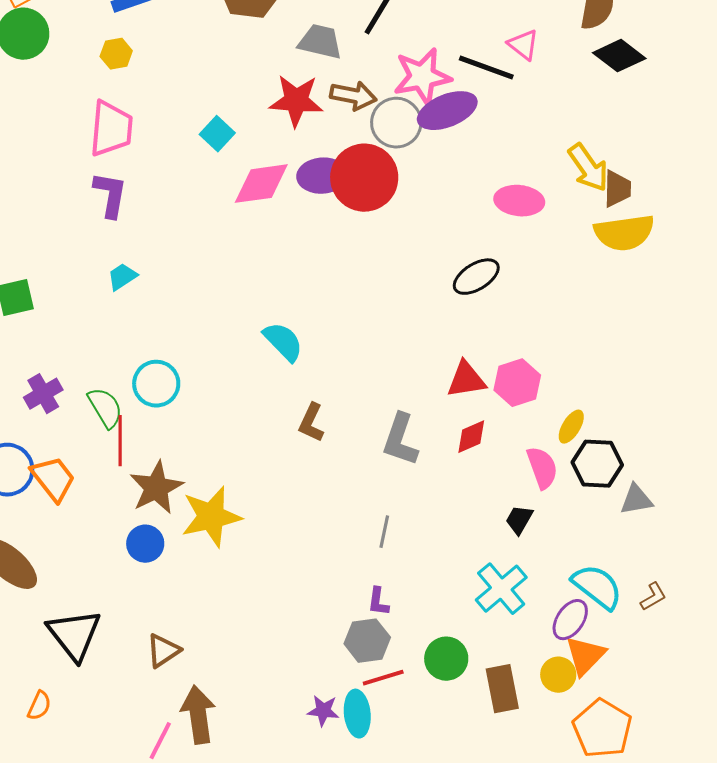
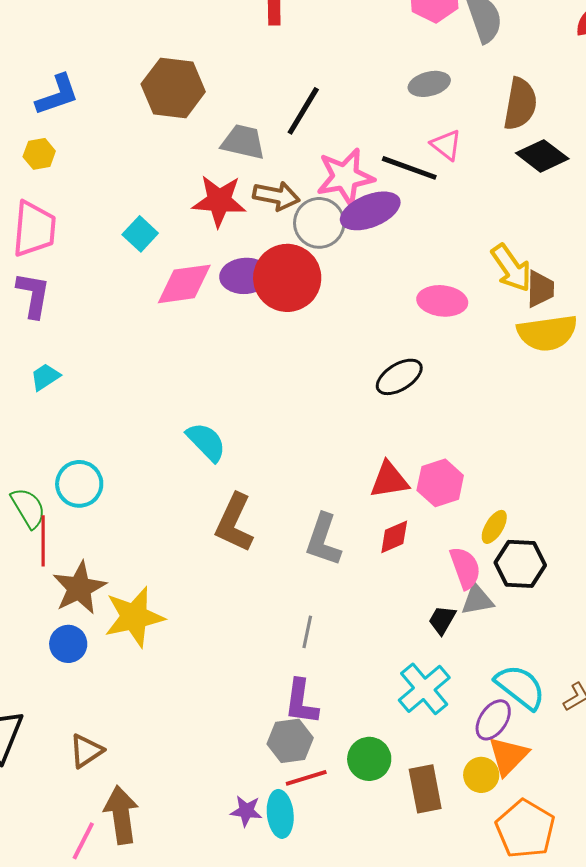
brown L-shape: (311, 423) -> (234, 523), size x1.5
gray triangle: (636, 500) -> (477, 600), moved
purple L-shape: (378, 602) -> (301, 702), size x1.6

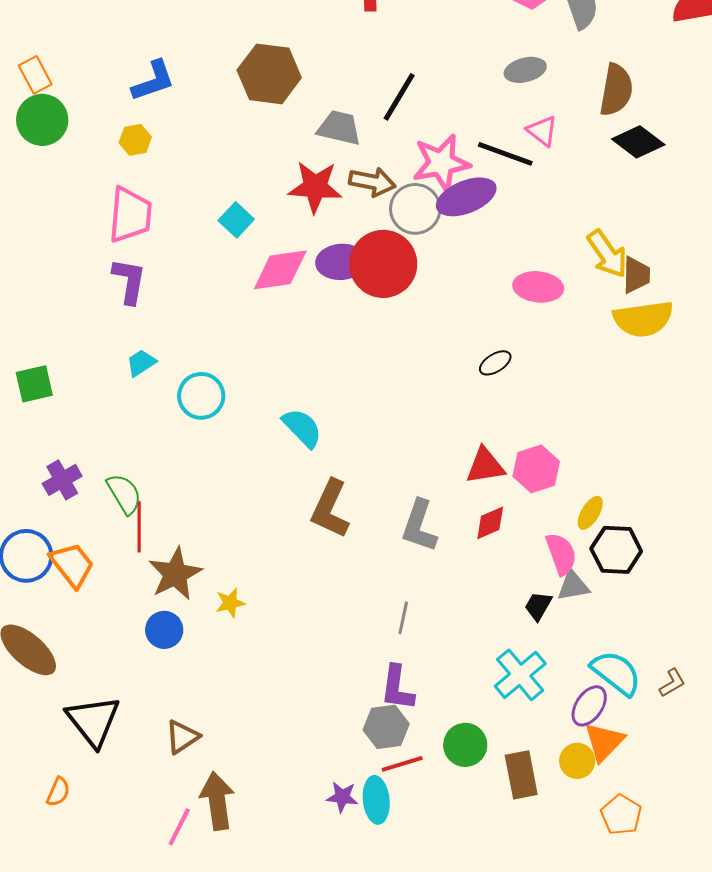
black ellipse: (399, 377) -> (495, 363), size x0.7
cyan circle: (79, 484) -> (201, 396), moved
yellow star: (134, 617) -> (230, 603), size x0.5
orange pentagon: (525, 829) -> (621, 815), size x0.7

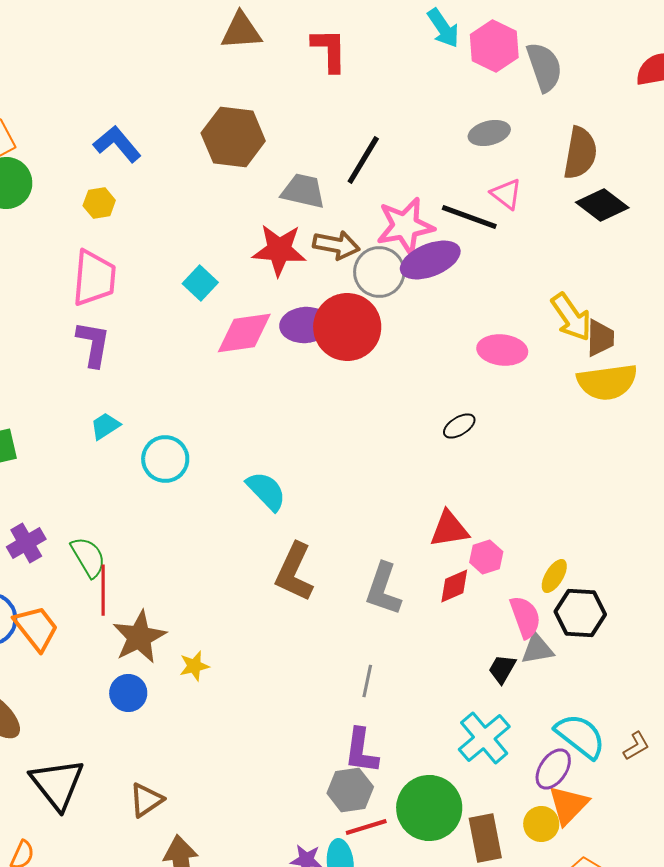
blue L-shape: (153, 81) -> (117, 144), turned -111
pink hexagon: (536, 469) -> (486, 557), moved, size x0.7
green circle: (465, 745) -> (429, 808), size x1.5

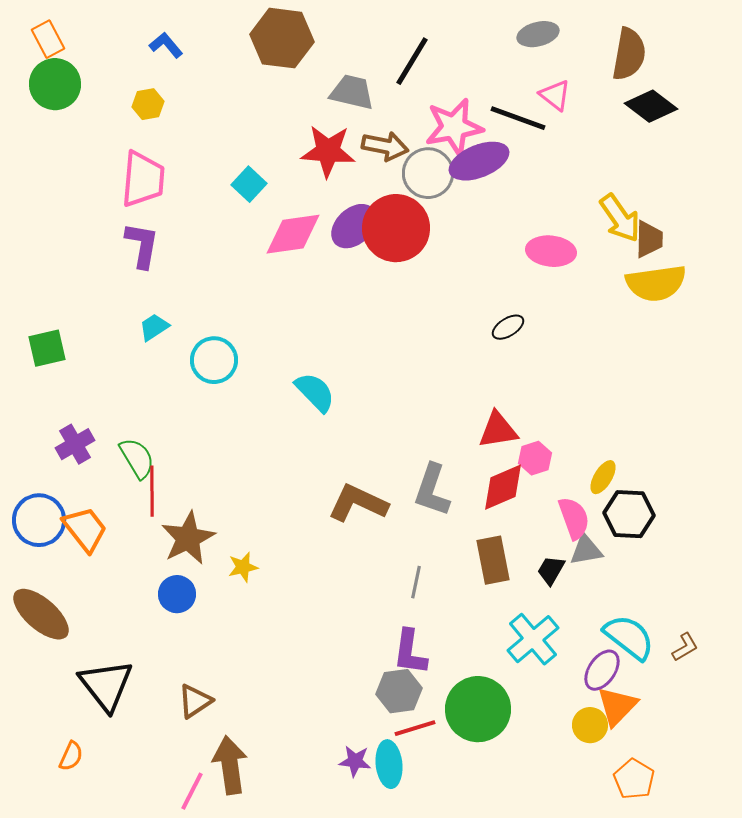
blue L-shape: (117, 144) -> (166, 45), size x0.7
purple ellipse: (305, 325) -> (354, 226), turned -39
brown L-shape: (294, 572) -> (358, 503), moved, turned 90
red diamond: (454, 586) -> (503, 487), size x1.4
brown rectangle: (485, 838) -> (493, 560), moved

